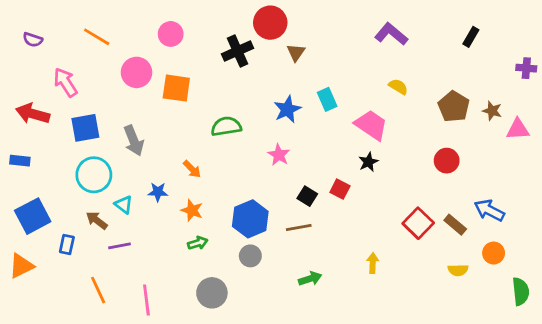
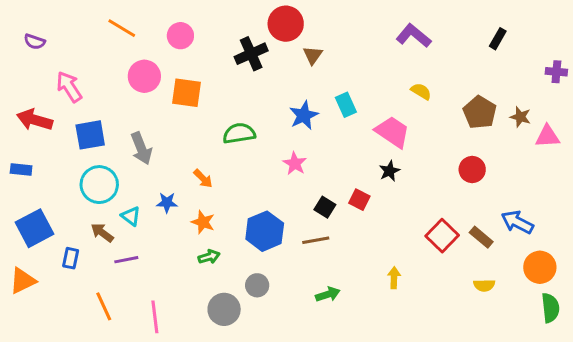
orange line: (97, 37) -> (122, 28), moved
orange circle: (494, 253) -> (540, 267), moved, size x1.4
gray circle: (250, 256) -> (257, 285), moved

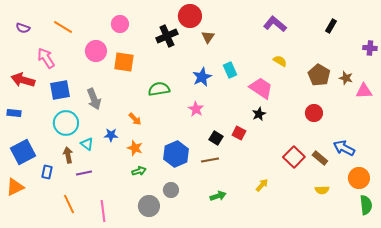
orange line: (122, 28) -> (63, 27), moved
brown arrow: (102, 233) -> (68, 155), turned 42
yellow arrow: (394, 278) -> (262, 185), turned 40

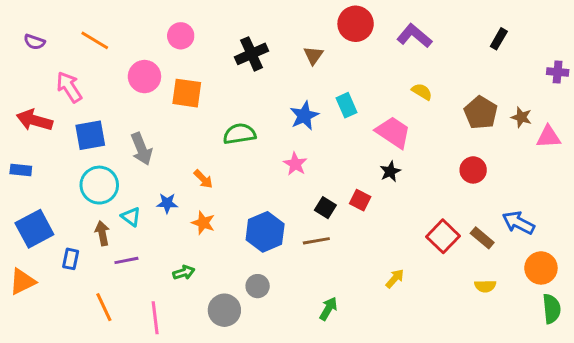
red circle: (190, 16) -> (356, 24), moved
green arrow: (139, 171) -> (184, 273), moved
green arrow: (218, 196) -> (328, 309), moved, turned -42

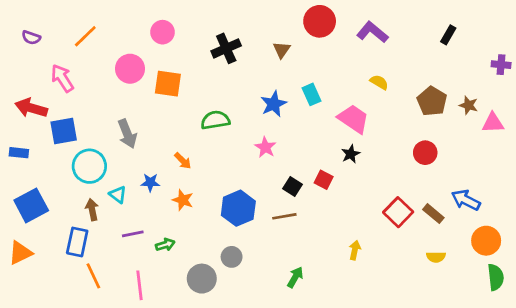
orange line: (95, 40) -> (85, 36), turned -75
blue square: (90, 135) -> (64, 131), moved
blue rectangle: (71, 259) -> (77, 242), moved, size x1.5
purple line: (126, 260) -> (133, 234), moved
yellow arrow: (395, 279) -> (355, 250), turned -30

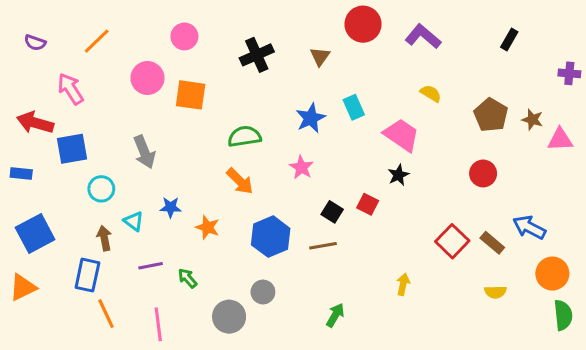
orange arrow: (183, 161) -> (240, 181), moved, size x1.4
cyan circle: (89, 166) -> (101, 189), size x0.7
green arrow: (165, 245) -> (187, 278), turned -114

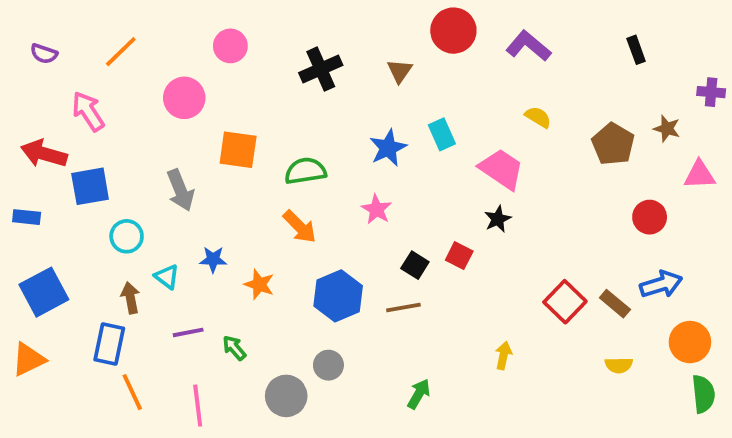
black rectangle: (509, 40) -> (636, 50), turned -50
orange square: (191, 95) -> (238, 150), moved
brown star: (532, 120) -> (667, 129), moved
red circle: (483, 173) -> (650, 217), moved
blue arrow: (529, 227) -> (661, 284), turned 136

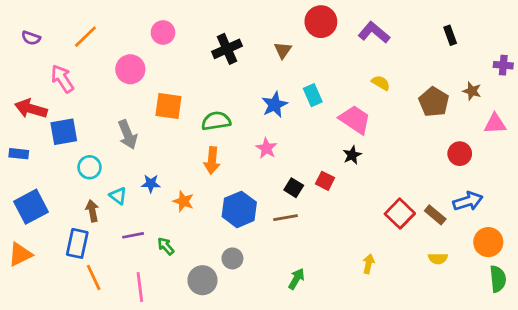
orange arrow: (300, 227) -> (212, 160), turned 50
yellow arrow: (503, 356) -> (369, 264), moved

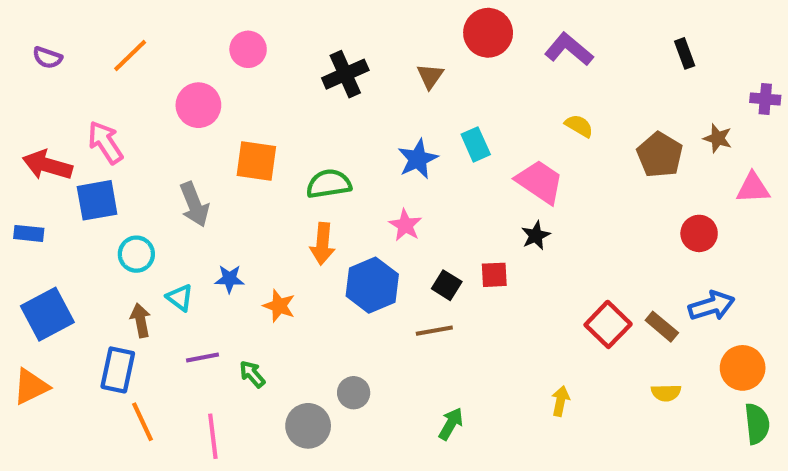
pink arrow: (62, 79) -> (105, 142), moved
red square: (325, 181) -> (494, 275), turned -30
blue hexagon: (239, 209) -> (372, 285), moved

